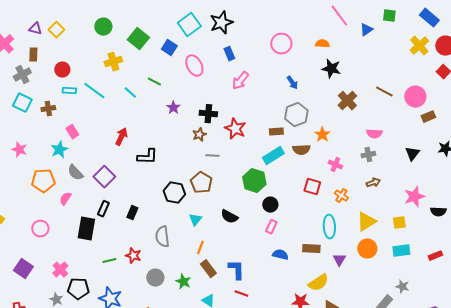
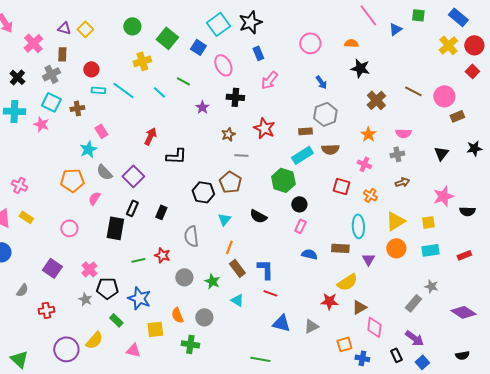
black cross: (208, 114) -> (235, 97), moved
orange star: (322, 135) -> (368, 134), moved
pink star: (19, 150) -> (41, 124), moved

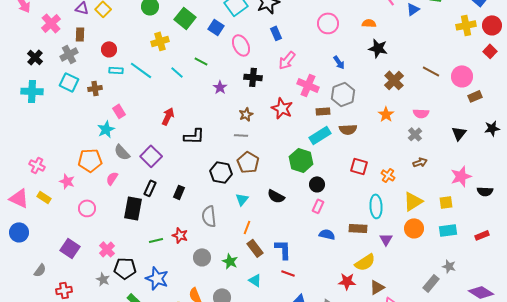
yellow cross: (448, 45) -> (466, 25), turned 30
pink star: (41, 124) -> (67, 181), moved
gray cross: (397, 154) -> (415, 134), turned -32
gray line: (241, 155) -> (241, 135), moved
pink cross: (364, 164) -> (308, 85), moved, size x1.5

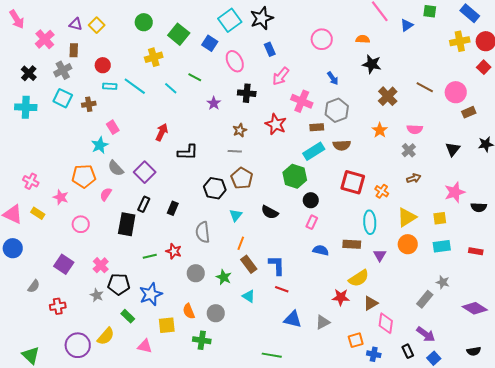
red square: (359, 166) -> (353, 182), size x1.4
red rectangle: (482, 235) -> (476, 251), turned 32
blue star: (157, 278) -> (151, 294), turned 30

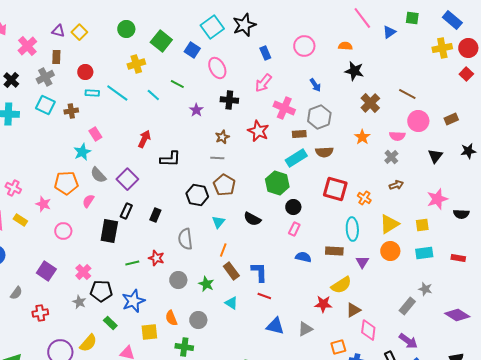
blue rectangle: (270, 49) -> (265, 53), moved
pink circle: (456, 92) -> (418, 121), moved

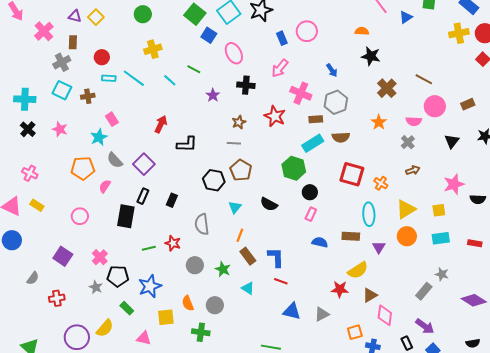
green square: (161, 41) -> (195, 14), moved
pink circle: (304, 46) -> (307, 31), moved
black cross: (11, 80) -> (28, 129), moved
pink star: (43, 204) -> (60, 129), moved

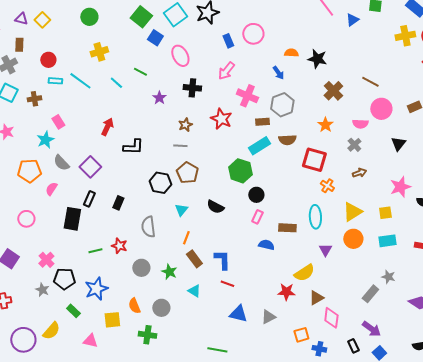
orange semicircle: (362, 31) -> (291, 53), moved
red square: (352, 174) -> (314, 160), moved
brown rectangle: (351, 236) -> (287, 228), moved

